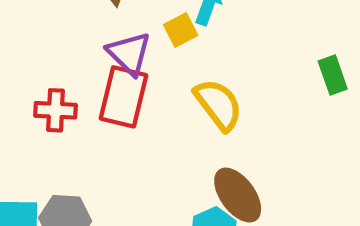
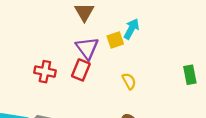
red rectangle: (124, 97) -> (81, 70), size x0.7
yellow semicircle: (218, 105) -> (129, 81), size x0.6

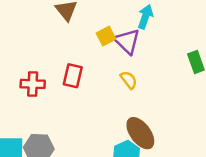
cyan arrow: (131, 29) -> (145, 17), moved
purple triangle: (87, 48) -> (127, 41), moved

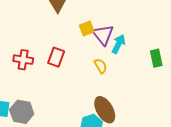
cyan arrow: (145, 17) -> (119, 44), moved

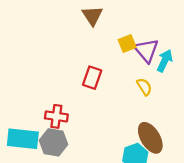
red cross: (23, 60) -> (56, 116), moved

